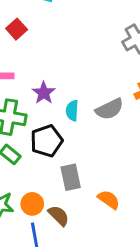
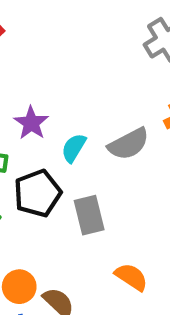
cyan semicircle: (72, 111) -> (74, 148), turned 30
gray rectangle: (71, 177) -> (89, 215), moved

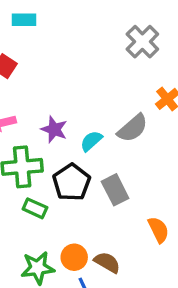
cyan semicircle: (74, 148) -> (91, 141), turned 30
orange semicircle: (131, 277) -> (158, 230), turned 44

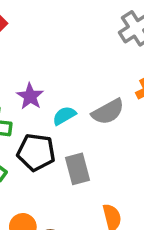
black pentagon: (72, 182) -> (36, 152), turned 30

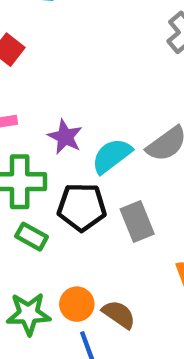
cyan semicircle: (64, 116) -> (112, 156), size x1.4

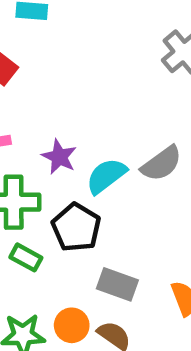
black pentagon: (82, 207) -> (76, 228), turned 30
gray rectangle: (137, 221) -> (117, 284), moved, turned -48

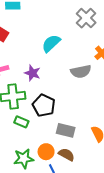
gray semicircle: (162, 164) -> (81, 71), turned 30
cyan semicircle: (106, 176) -> (51, 43), moved

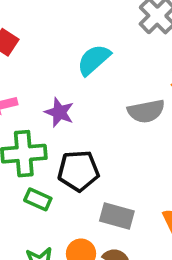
black pentagon: (44, 105) -> (78, 171), turned -30

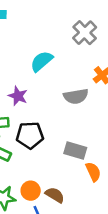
gray rectangle: (117, 216) -> (75, 151), moved

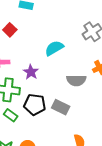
gray rectangle: (75, 151) -> (61, 107), moved

